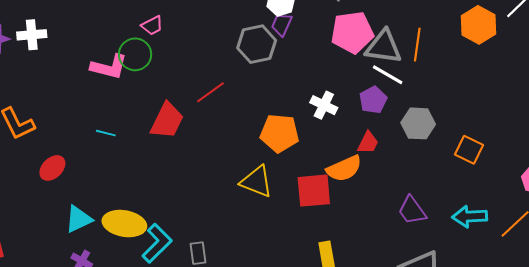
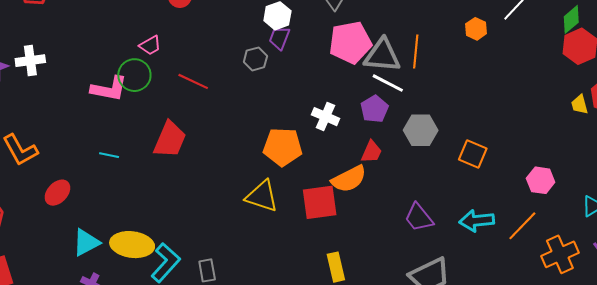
orange hexagon: (478, 25) -> (476, 29), size x0.6
gray hexagon: (257, 44) -> (255, 59), size x0.6
red line: (210, 92) -> (193, 81), moved, turned 64

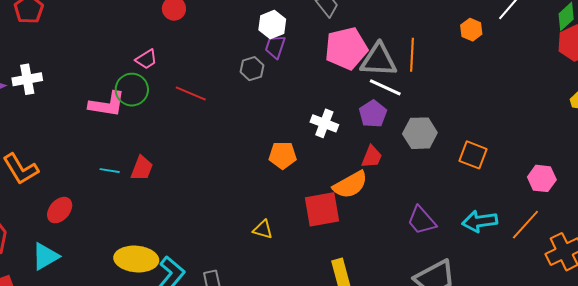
red trapezoid: (170, 140) -> (142, 168), moved, size x0.7
orange pentagon: (283, 147) -> (283, 155), size x0.7
yellow triangle: (262, 196) -> (263, 229), moved, size x0.6
cyan triangle: (86, 242) -> (45, 256), moved

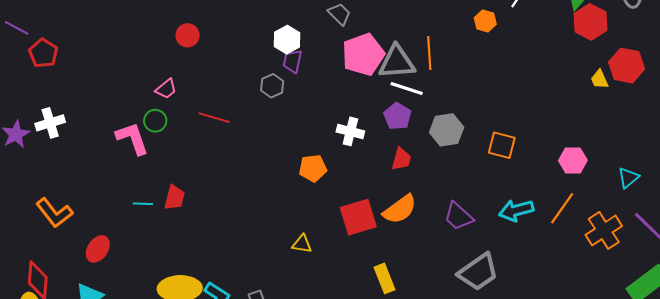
green circle: (132, 90) -> (155, 121), size x0.7
pink L-shape: (107, 104) -> (132, 138), turned -111
orange semicircle: (350, 185) -> (400, 209), moved

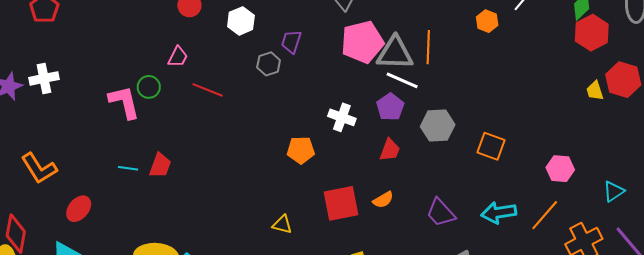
white hexagon: (287, 40) -> (241, 21), moved
pink trapezoid: (166, 89) -> (178, 57), moved, turned -30
orange semicircle: (400, 209) -> (383, 200), size x0.6

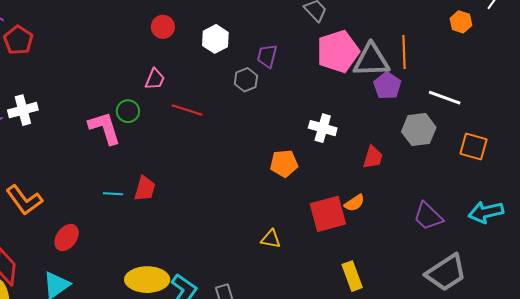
white line: (402, 80) -> (445, 98), moved
purple pentagon: (390, 107) -> (387, 86), moved
orange semicircle: (383, 200) -> (354, 203), moved

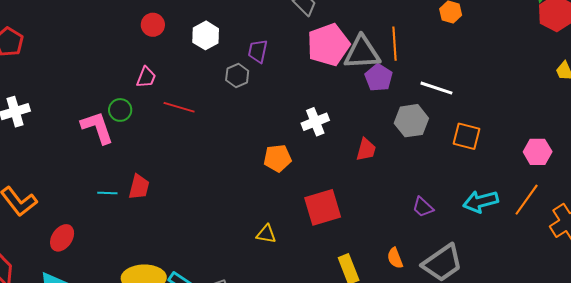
white cross: (323, 128) -> (315, 122), turned -36
orange semicircle: (354, 203) -> (395, 258), moved, turned 105
purple trapezoid: (428, 216) -> (423, 207), size x0.7

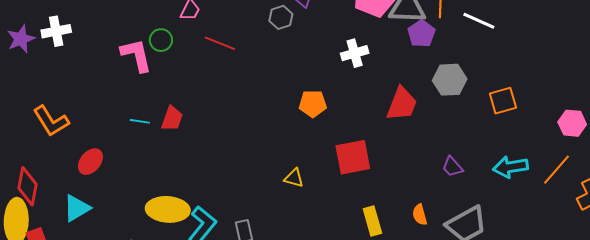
white line: (436, 88) -> (479, 21), moved
white cross: (315, 122) -> (355, 53), moved
orange square: (466, 136) -> (503, 101), turned -36
red trapezoid: (366, 150) -> (402, 104), size x1.5

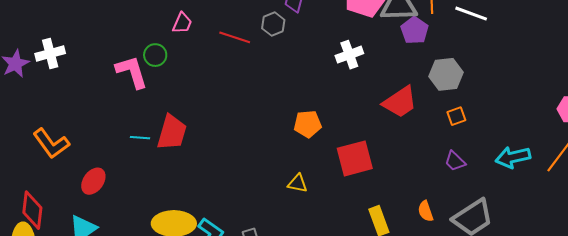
red line: (220, 43) -> (235, 37), moved
orange square: (503, 101) -> (456, 116), moved, size x0.7
orange pentagon: (313, 104) -> (308, 124), moved
red trapezoid: (402, 104) -> (400, 102), turned 39
red trapezoid: (172, 119) -> (172, 133), size x1.4

